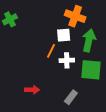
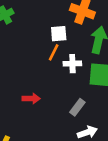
white square: (64, 35) -> (59, 34), moved

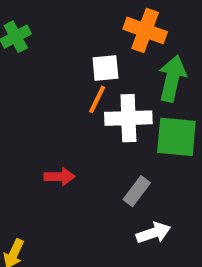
white cross: (72, 64) -> (128, 118), size x1.5

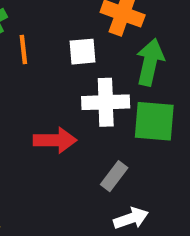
orange line: (97, 99) -> (23, 49), moved, turned -32
red arrow: (60, 177) -> (55, 140), moved, size x1.4

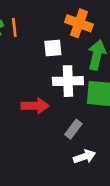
orange line: (23, 49) -> (14, 27), moved

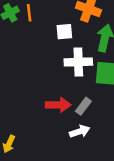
red arrow: (35, 106) -> (58, 105), moved
white arrow: (84, 157) -> (80, 131), moved

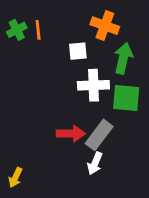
gray rectangle: (83, 106) -> (99, 135), size x1.5
white arrow: (80, 131) -> (95, 163), turned 132

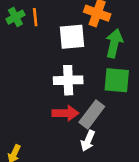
white square: (78, 51) -> (72, 37), size x1.5
white cross: (93, 85) -> (68, 80), moved

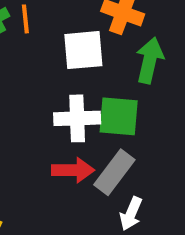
green square: (117, 80) -> (119, 116), moved
white arrow: (88, 141) -> (131, 214), moved

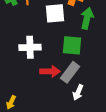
white cross: (77, 118) -> (30, 47), moved

